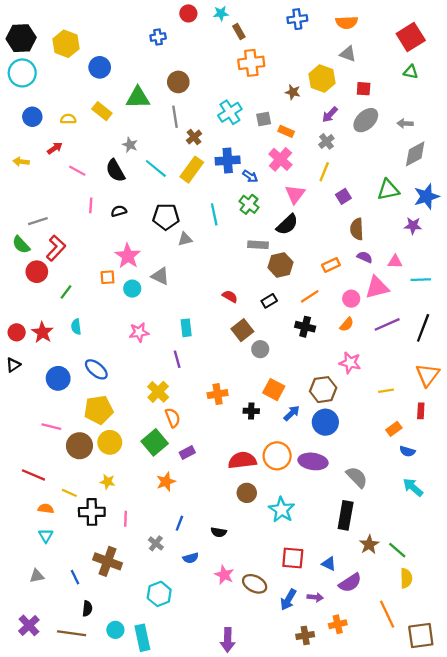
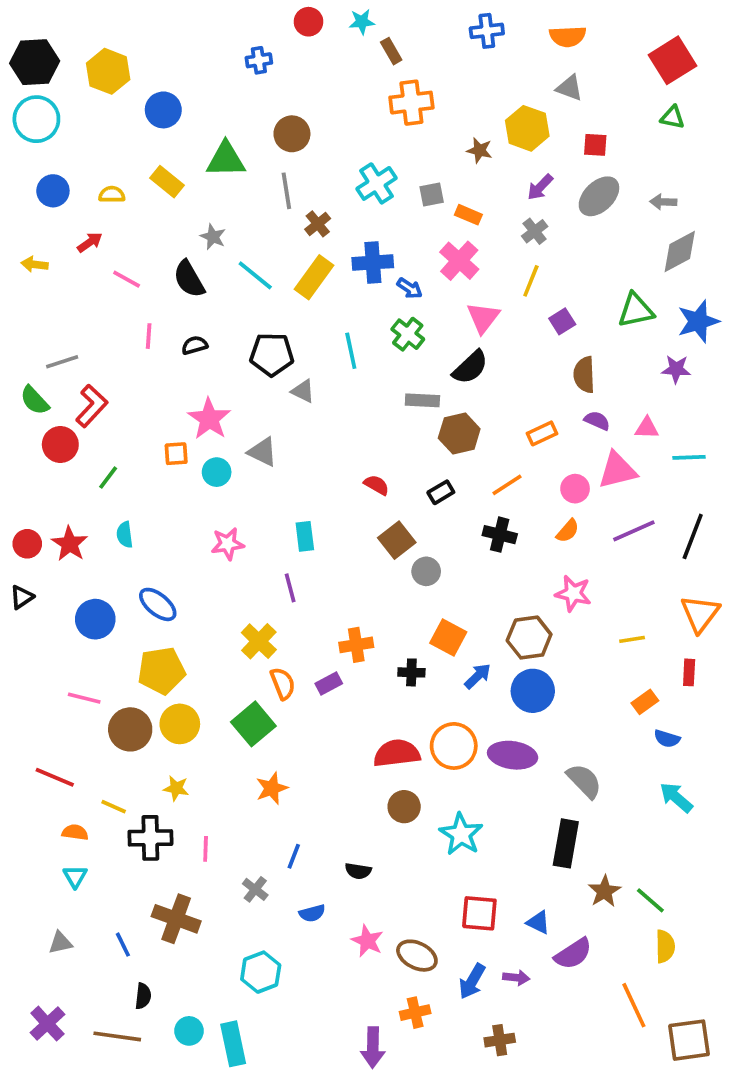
gray triangle: (185, 239) -> (303, 391), turned 40
purple rectangle: (187, 452) -> (329, 683), moved
orange cross: (338, 624) -> (415, 1013), moved

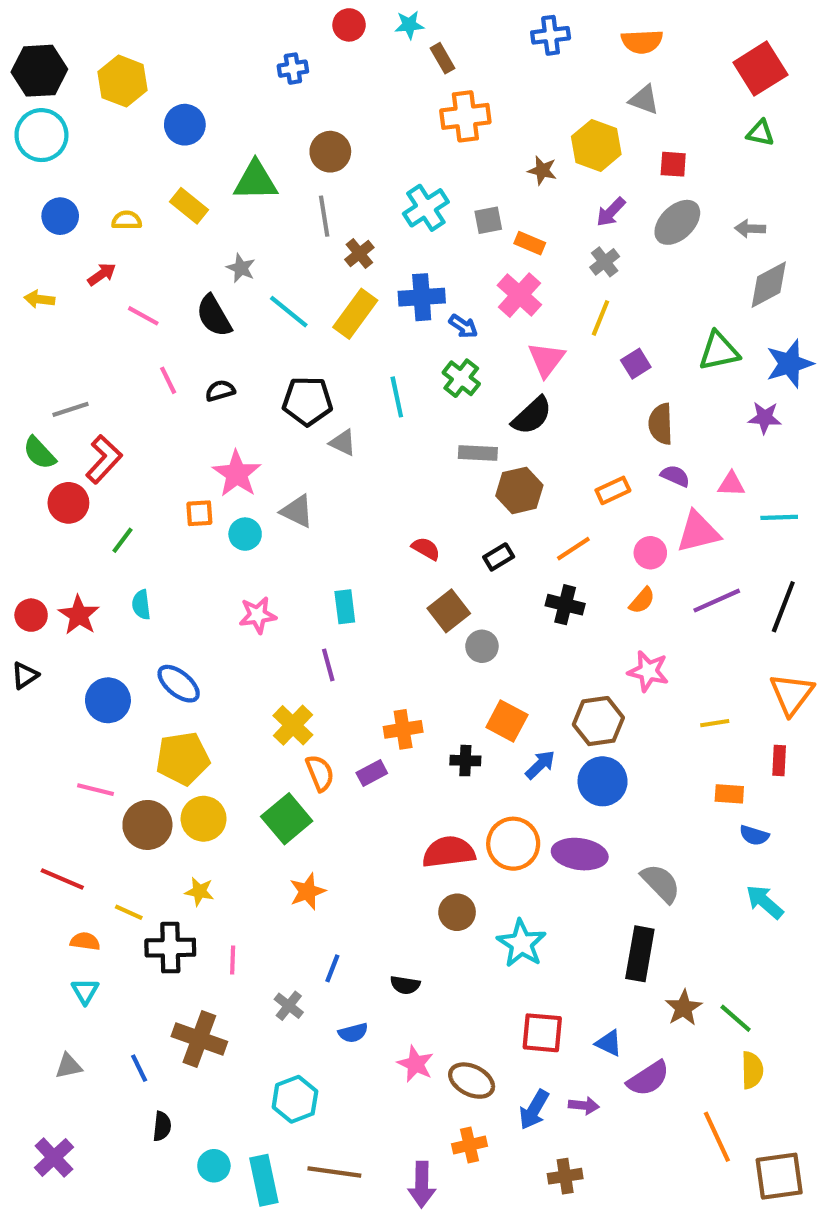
pink line: (149, 336) -> (168, 380), turned -30
orange rectangle: (645, 702) -> (729, 794), turned 40
brown line: (117, 1036) -> (334, 1172), moved

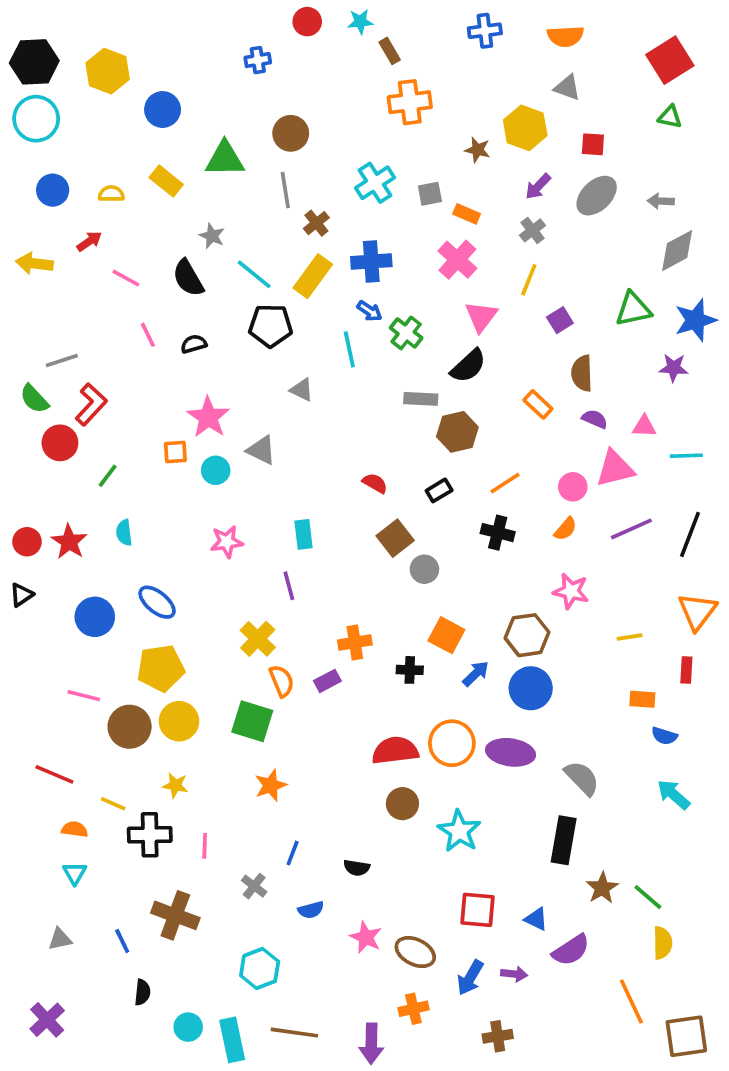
yellow arrow: (39, 299) -> (34, 263), size x1.4
blue arrow: (463, 326) -> (369, 311), moved
black pentagon: (307, 401) -> (271, 326), moved
orange rectangle: (613, 490) -> (538, 404), moved, turned 68
green square: (287, 819) -> (252, 721), turned -33

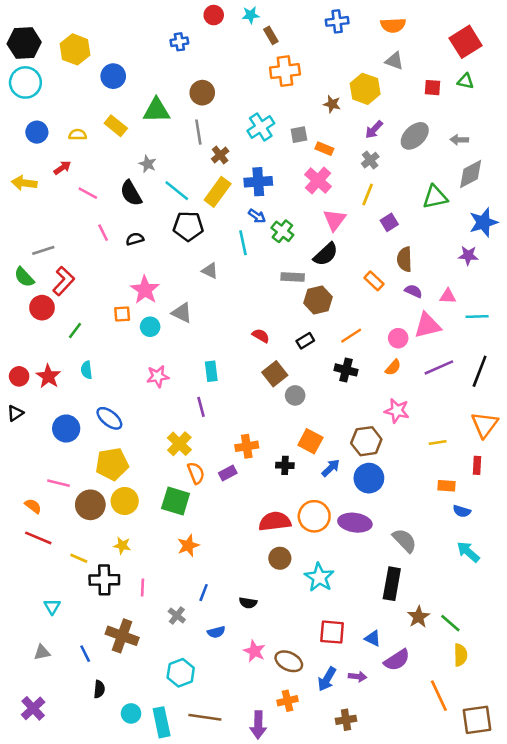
red square: (593, 144) -> (433, 88), moved
green triangle: (633, 309) -> (435, 197), moved
orange semicircle: (75, 829) -> (33, 506), moved, turned 30

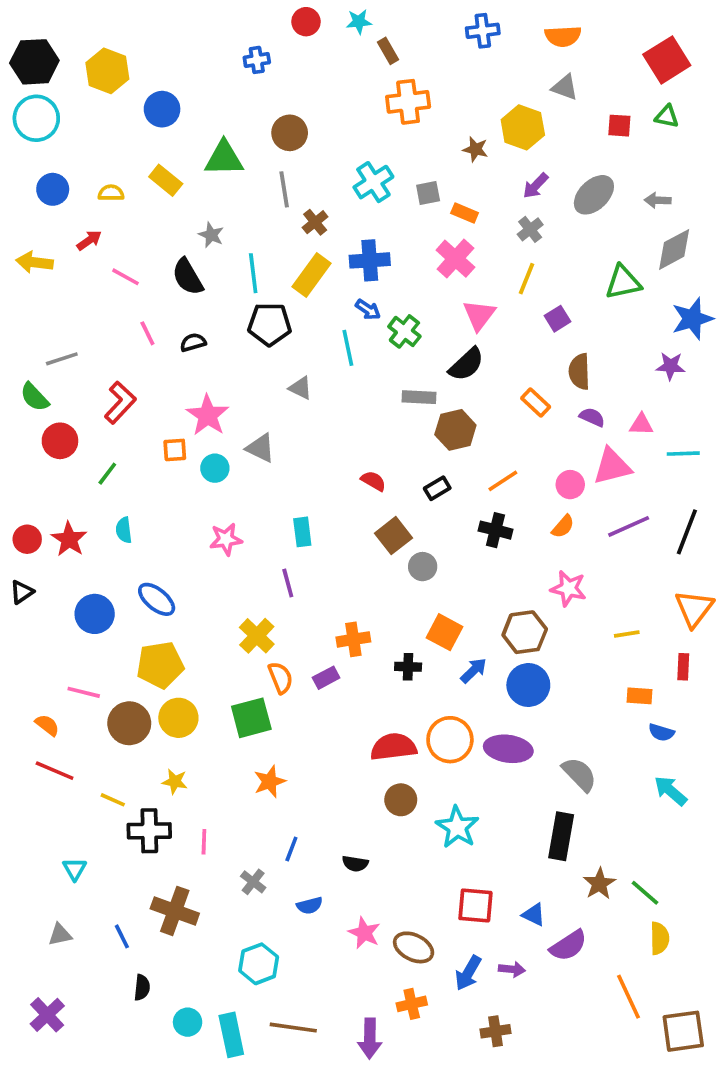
cyan line: (177, 191) -> (253, 273), turned 44
red L-shape: (64, 281) -> (120, 403), moved
green square: (176, 501) -> (251, 718), turned -32

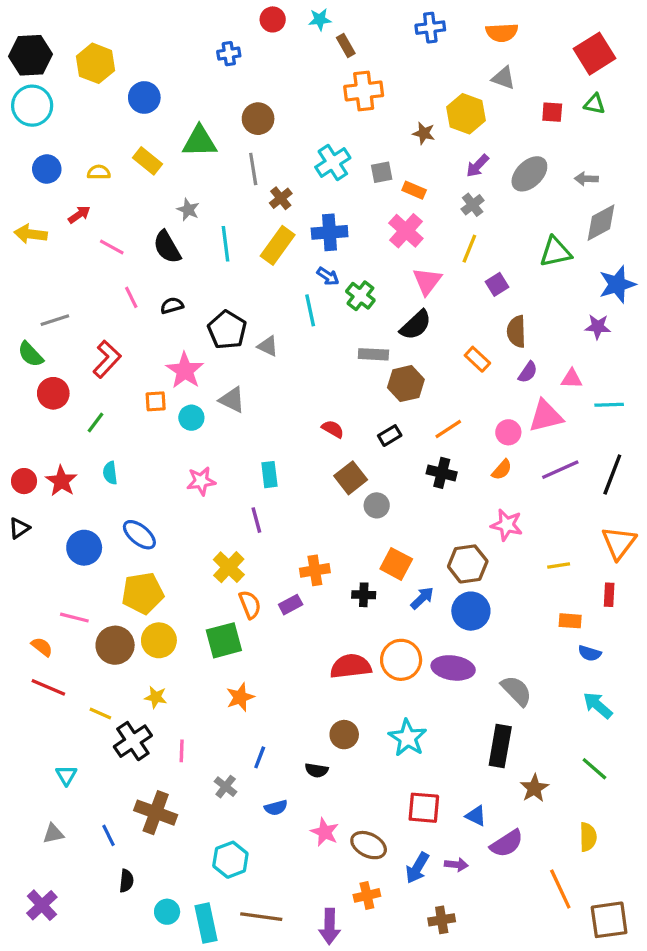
black pentagon: (270, 324) -> (227, 330), moved, turned 30
purple semicircle: (592, 417) -> (528, 372), turned 100
brown circle: (401, 800) -> (344, 735), moved
black cross: (149, 831) -> (133, 741), turned -33
green line: (645, 893) -> (594, 769), moved

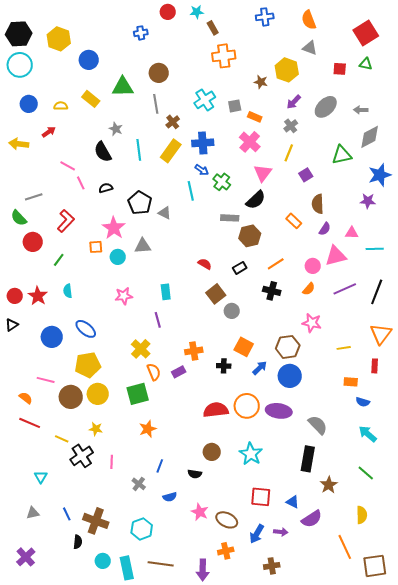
orange semicircle: (502, 32) -> (309, 20), turned 72
pink line: (112, 247) -> (68, 166), moved
gray triangle: (232, 400) -> (143, 246), turned -30
brown cross: (156, 813) -> (96, 521), moved

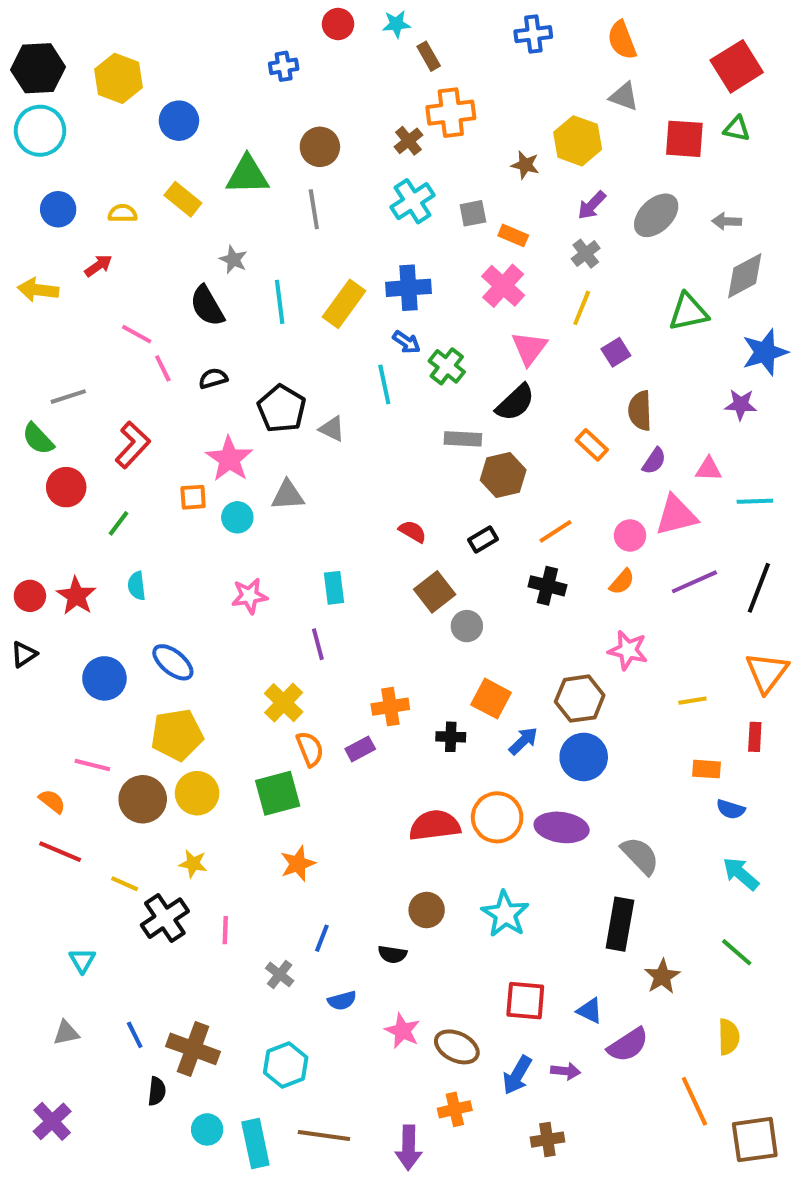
red square: (340, 69) -> (684, 139), size x1.5
brown cross: (173, 122) -> (408, 141), moved

